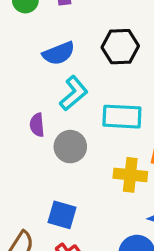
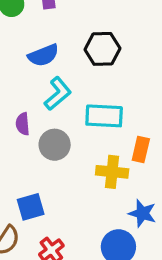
blue square: (62, 215) -> (31, 207), moved, turned -32

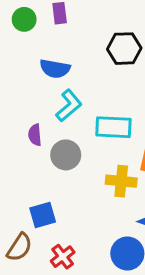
black hexagon: (102, 49) -> (124, 49), moved
blue semicircle: (43, 55) -> (55, 69), turned 32

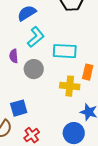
blue semicircle: (55, 69) -> (27, 13), turned 138

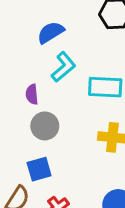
gray circle: (34, 69) -> (45, 126), moved

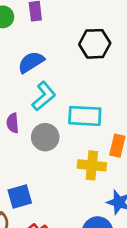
gray circle: (45, 126) -> (45, 137), moved

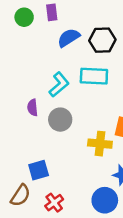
blue semicircle: (31, 62) -> (69, 38), moved
cyan rectangle: (85, 116) -> (94, 76), moved

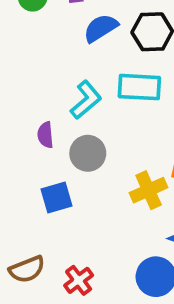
yellow cross: (100, 144) -> (149, 190), turned -30
blue square: (39, 170) -> (56, 198), moved
brown semicircle: (20, 195) -> (27, 269), turned 35

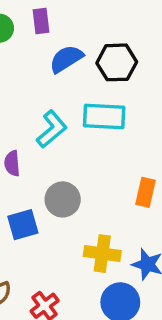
gray circle: (88, 153) -> (63, 199), moved
yellow cross: (149, 190) -> (102, 254), moved, turned 32

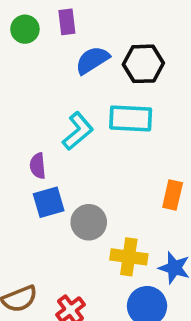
gray circle: (63, 199) -> (89, 222), moved
blue square: (23, 225) -> (49, 202), moved

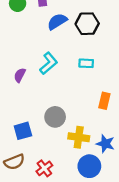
cyan rectangle: (131, 118) -> (86, 63), moved, size x0.6
purple semicircle: (38, 166) -> (20, 75), moved, turned 32
blue square: (49, 202) -> (23, 131), moved

